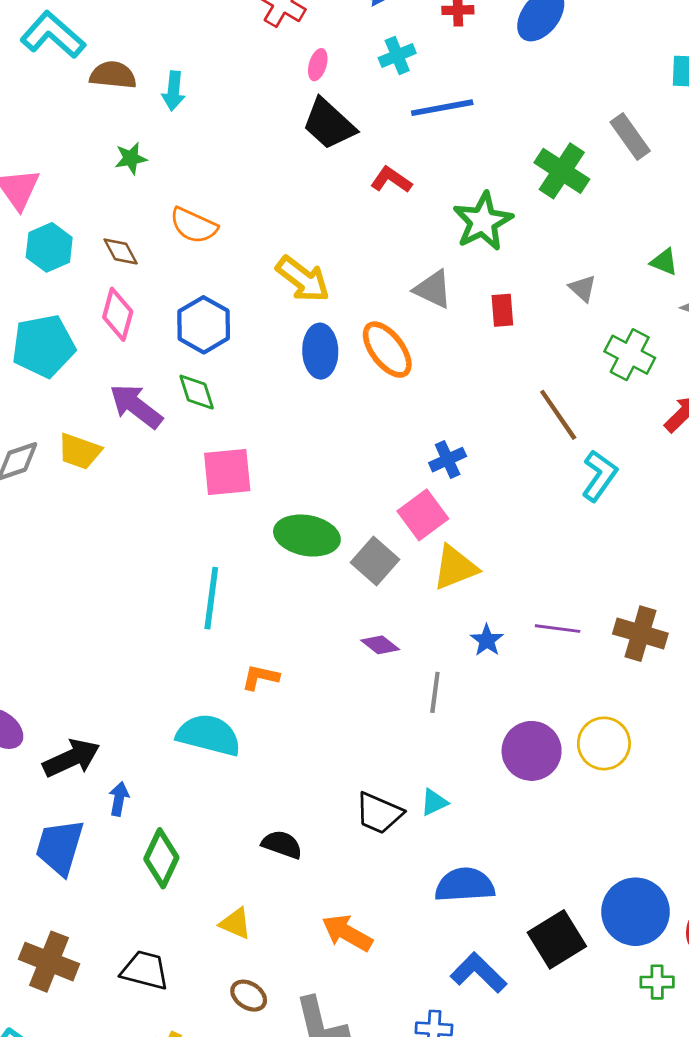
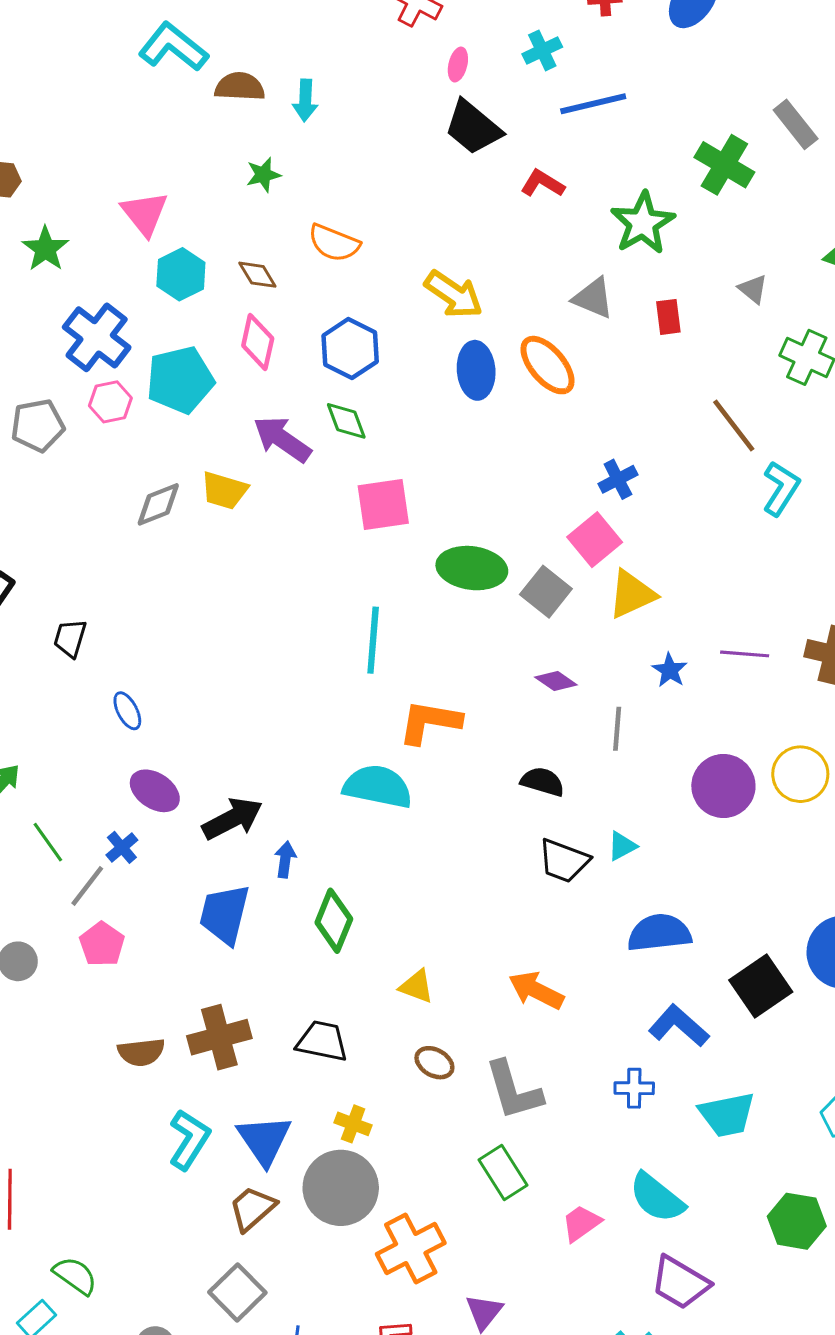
orange L-shape: (260, 677) -> (430, 722), size x1.6
black semicircle: (282, 844) -> (543, 782), moved
brown cross: (49, 962) -> (219, 1037), turned -34

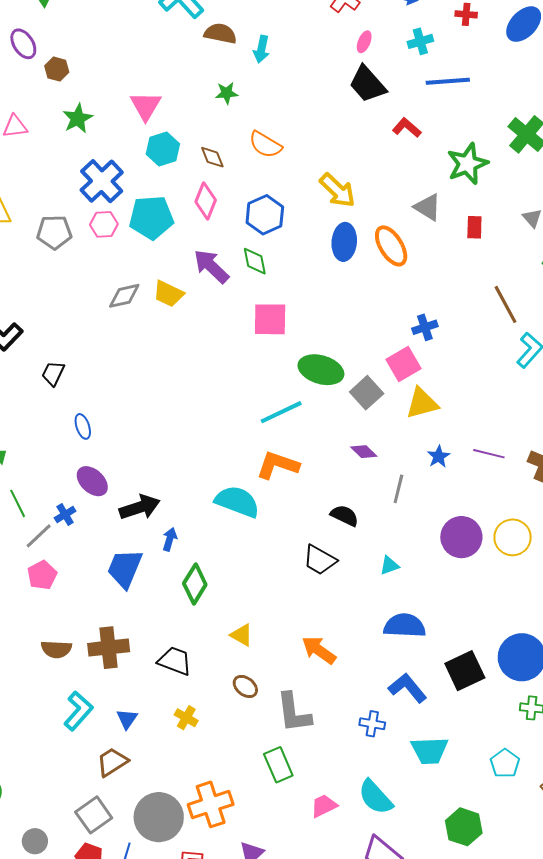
cyan line: (373, 640) -> (281, 412), moved, turned 51
black trapezoid: (564, 861) -> (320, 560), moved
blue triangle: (264, 1140) -> (127, 719), size x0.6
gray circle: (341, 1188) -> (159, 817), moved

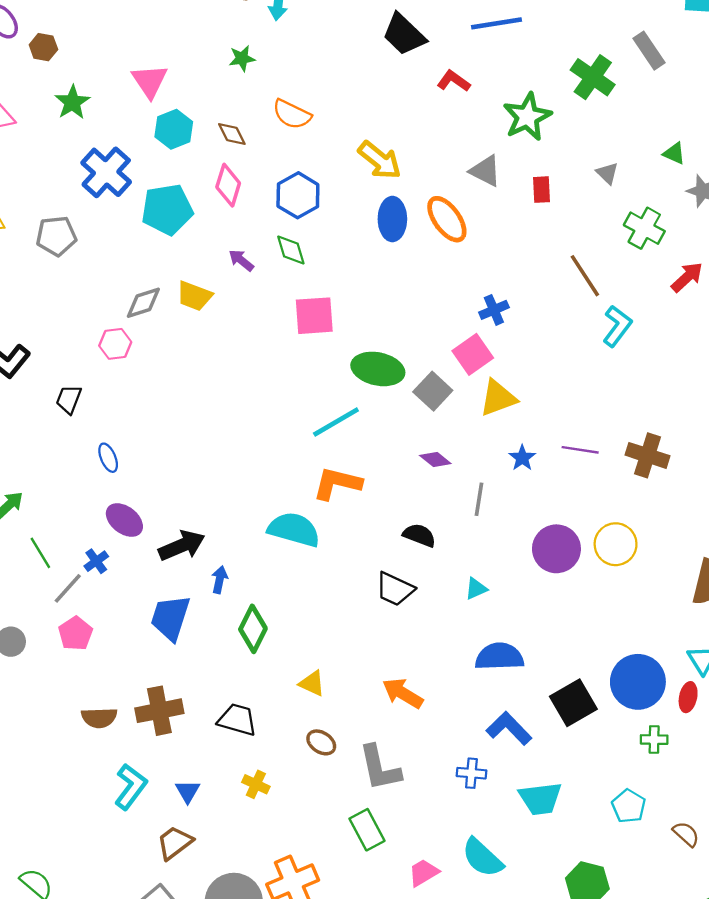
pink hexagon: (104, 224) -> (115, 344), moved
purple arrow: (211, 266) -> (241, 260), size x0.6

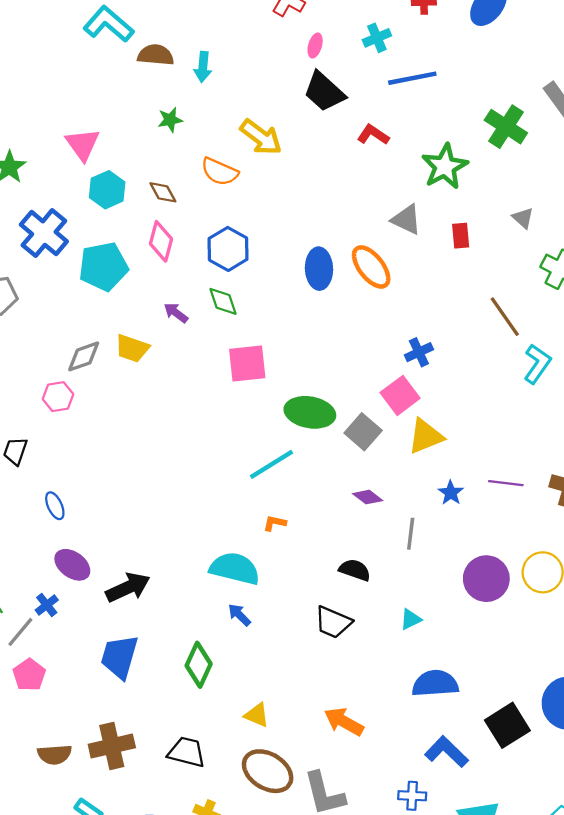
yellow arrow: (380, 160) -> (261, 137), moved
orange L-shape: (337, 483) -> (275, 523), size x0.5
blue arrow: (220, 580) -> (239, 615), moved, turned -55
brown ellipse: (321, 742) -> (268, 771), size x1.8

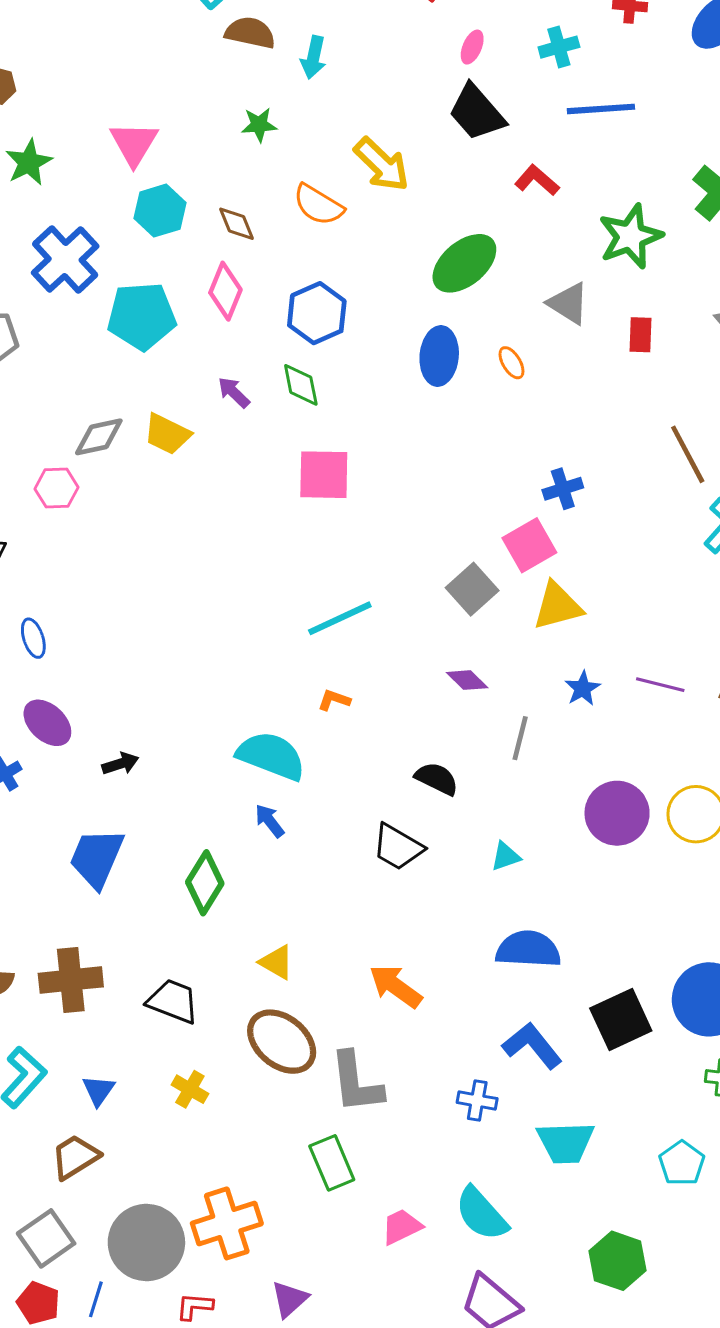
orange ellipse: (371, 267) -> (511, 363), size x0.5
green ellipse: (310, 412) -> (464, 263), moved, turned -57
black arrow: (128, 587) -> (120, 764), size x0.6

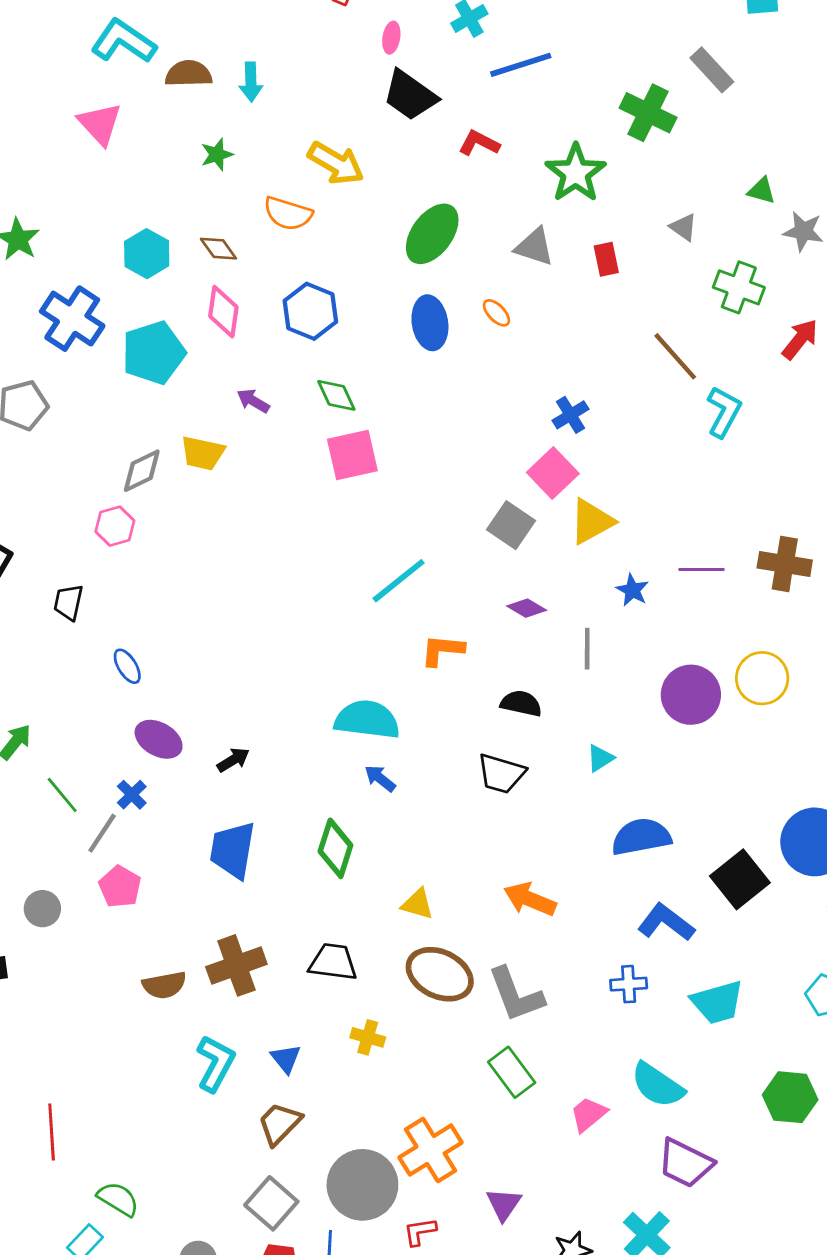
pink triangle: (134, 144) -> (100, 124), moved
green diamond: (301, 385) -> (336, 395), moved
orange L-shape: (334, 700) -> (442, 650), moved, size x1.5

